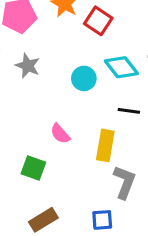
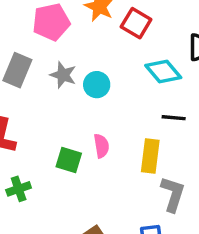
cyan circle: (84, 78) -> (97, 85), moved
pink semicircle: (60, 134) -> (101, 146), turned -145
green square: (33, 168) -> (69, 160), moved

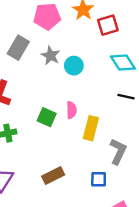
red square: (136, 23) -> (108, 25), turned 35
yellow rectangle: (150, 156) -> (91, 128), moved

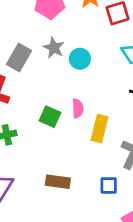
gray rectangle: (18, 48) -> (19, 58), moved
brown rectangle: (53, 175) -> (58, 182), turned 35

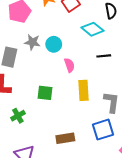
pink semicircle: (78, 108) -> (69, 65), moved
blue square: (109, 185) -> (103, 130), size x1.5

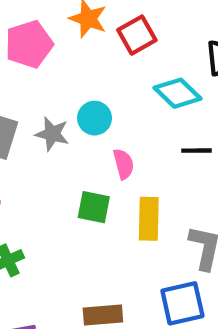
gray star: (32, 42) -> (52, 134), moved
green square: (45, 93) -> (94, 207), moved

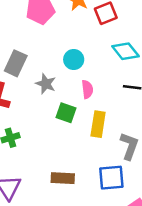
gray star: (52, 134) -> (46, 84), moved

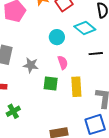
cyan circle: (74, 59) -> (57, 37), moved

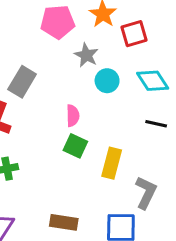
pink semicircle: (63, 63) -> (73, 116), moved
gray star: (31, 65) -> (86, 55), moved

